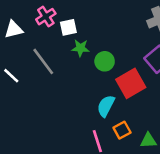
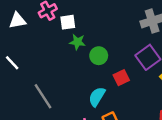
gray line: (43, 61) -> (43, 96), moved
red square: (131, 83) -> (121, 78), size x0.6

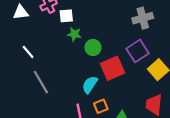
white line: (12, 63) -> (28, 52), moved
red square: (121, 78) -> (113, 68), size x1.6

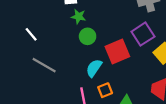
green circle: (93, 47) -> (88, 36), moved
gray line: (41, 82) -> (44, 65), turned -30

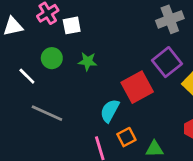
green star: (78, 16) -> (88, 61), moved
green circle: (88, 36) -> (52, 58), moved

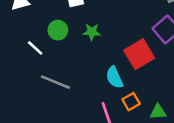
cyan semicircle: (110, 111) -> (114, 77), turned -50

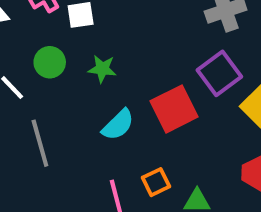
cyan semicircle: (114, 77) -> (118, 125), moved, turned -115
gray line: (55, 82) -> (40, 143), turned 48

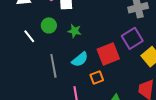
gray line: (40, 143) -> (53, 66), moved
orange square: (156, 182) -> (97, 77), moved

